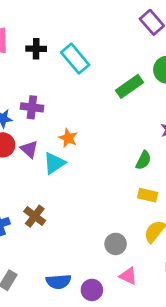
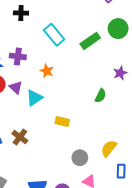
cyan rectangle: (75, 59) -> (54, 35), moved
orange star: (68, 138) -> (47, 71), moved
yellow rectangle: (148, 195) -> (62, 122), moved

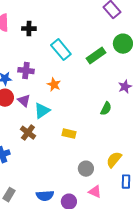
brown cross: (20, 137) -> (28, 133), moved

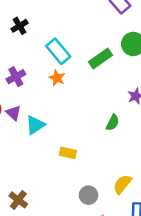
black cross: (29, 29) -> (20, 26), turned -32
purple cross: (26, 71) -> (16, 77), turned -35
orange star: (54, 85) -> (57, 78), moved
brown cross: (28, 133) -> (18, 200), moved

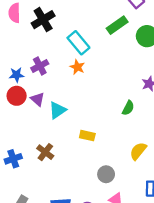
black cross: (20, 26) -> (43, 20), size x1.5
green rectangle: (101, 59) -> (117, 25), moved
yellow semicircle: (122, 184) -> (138, 151), moved
brown cross: (18, 200) -> (45, 152), moved

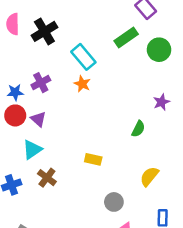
cyan triangle: (57, 110) -> (32, 150), moved

